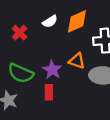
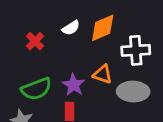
green semicircle: (21, 73) -> (36, 89), turned -45

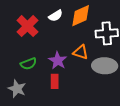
red cross: (35, 41) -> (27, 26), size x1.5
green semicircle: (36, 89) -> (28, 64), size x0.7

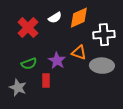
red rectangle: (55, 81) -> (46, 81), moved

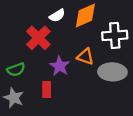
red cross: (28, 28) -> (38, 38), moved
green semicircle: (29, 64) -> (16, 70), moved

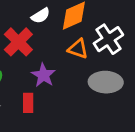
white cross: (115, 35) -> (108, 39), turned -30
orange triangle: (85, 57) -> (78, 49), moved

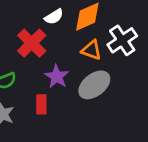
gray ellipse: (106, 82) -> (94, 85), moved, turned -40

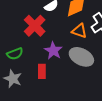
gray ellipse: (94, 85) -> (81, 57), turned 65

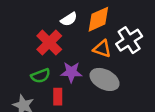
purple star: (53, 51) -> (71, 72), turned -30
green semicircle: (15, 54) -> (41, 76), moved

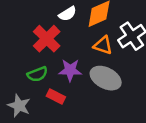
red rectangle: (58, 97) -> (56, 96), turned -63

